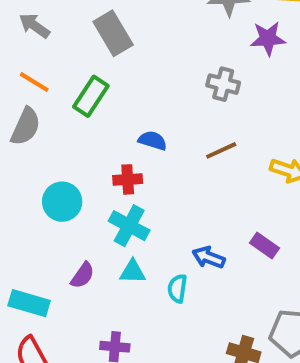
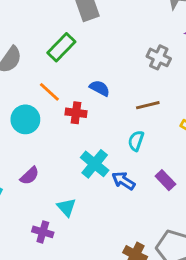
orange line: (34, 82) -> (49, 92), moved
cyan cross: (129, 226) -> (95, 164), moved
cyan triangle: (133, 272) -> (66, 207), moved, turned 36
cyan semicircle: (177, 288) -> (136, 141), moved

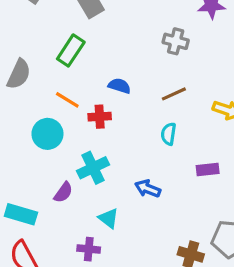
cyan cross: (95, 164) -> (93, 168), moved, turned 36
purple rectangle: (165, 180) -> (208, 169), turned -42
blue arrow: (123, 181) -> (148, 189), moved

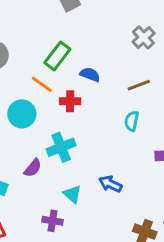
gray cross: (176, 41) -> (144, 37), turned 30
green rectangle: (71, 50) -> (57, 56), moved
blue arrow: (148, 189) -> (110, 184), moved

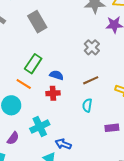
red cross: (70, 101) -> (53, 93), moved
purple semicircle: (33, 168) -> (13, 138), moved
blue arrow: (110, 184) -> (63, 144), moved

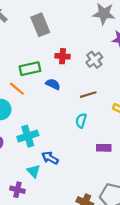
green rectangle: (33, 64) -> (30, 69), turned 36
red cross: (53, 93) -> (62, 56), moved

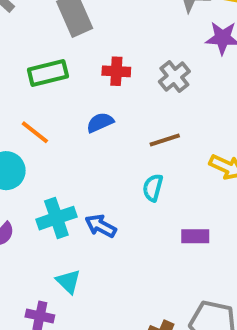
green rectangle: (30, 69) -> (48, 73), moved
blue semicircle: (53, 84) -> (100, 122), turned -48
blue arrow: (50, 158) -> (101, 226), moved

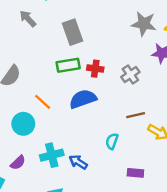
green rectangle: (48, 73) -> (68, 65), moved
blue semicircle: (100, 122) -> (83, 99), size x1.6
brown line: (165, 140) -> (136, 115), moved

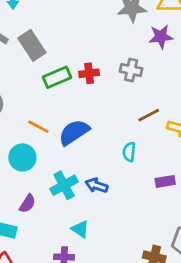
gray rectangle: (73, 32) -> (32, 45), moved
gray cross: (130, 74) -> (131, 70), turned -30
blue semicircle: (83, 99) -> (74, 132), moved

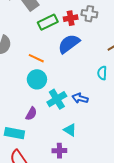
gray cross: (131, 70) -> (89, 14), moved
blue semicircle: (74, 132) -> (69, 44), moved
cyan circle: (22, 157) -> (37, 79), moved

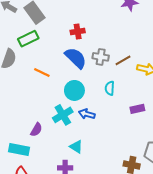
gray cross: (89, 14) -> (101, 57), moved
green rectangle: (48, 22) -> (28, 39), moved
blue semicircle: (69, 44) -> (76, 58), turned 80
cyan circle: (37, 79) -> (74, 90), moved

